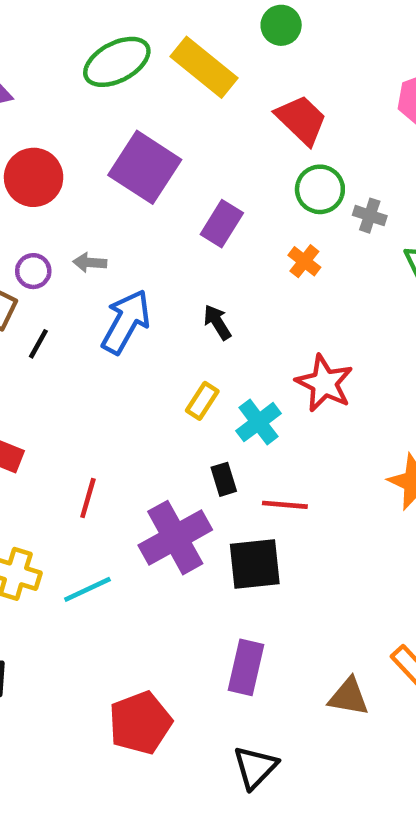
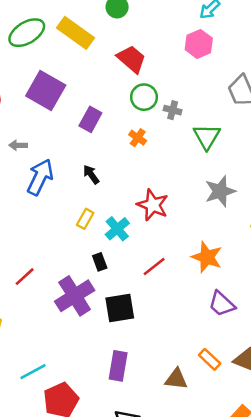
red line: (88, 498) -> (25, 277), turned 35
red line: (285, 505) -> (154, 266), moved, turned -40
cyan line: (87, 589) -> (33, 372), moved

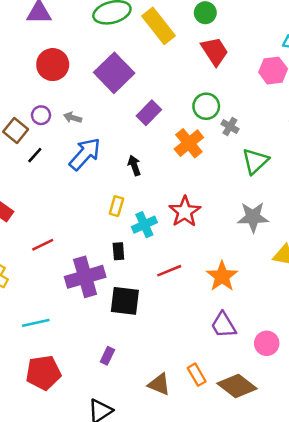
red trapezoid: (131, 59) -> (215, 51), moved
orange cross: (138, 138) -> (189, 143), size x1.6
yellow rectangle: (85, 219) -> (116, 206), turned -30
purple rectangle: (118, 366) -> (107, 356), size x0.6
cyan line: (33, 372) -> (36, 323), moved

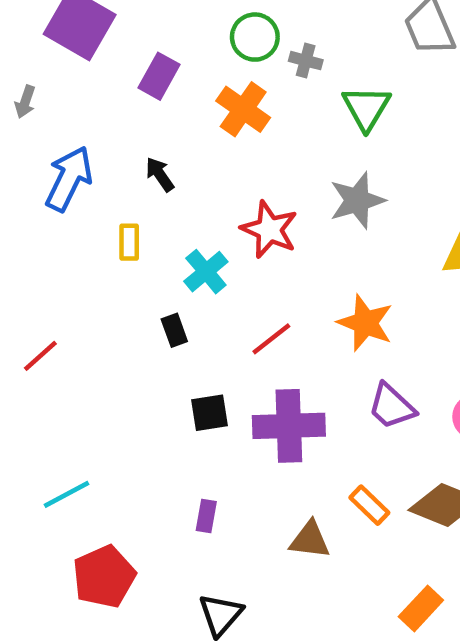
gray arrow: (73, 118) -> (25, 102), moved, turned -72
yellow rectangle: (116, 206) -> (129, 242), moved
gray star: (253, 217) -> (357, 200), moved
purple cross: (85, 277) -> (289, 426), moved, turned 30
black square: (125, 301) -> (210, 413), size x0.7

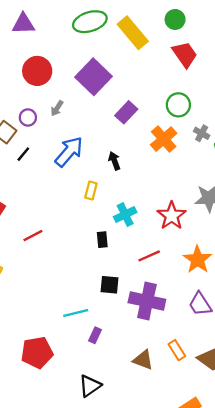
gray cross: (306, 61) -> (202, 133), moved
red star: (269, 229) -> (172, 216), moved
cyan line: (66, 494) -> (76, 313), moved

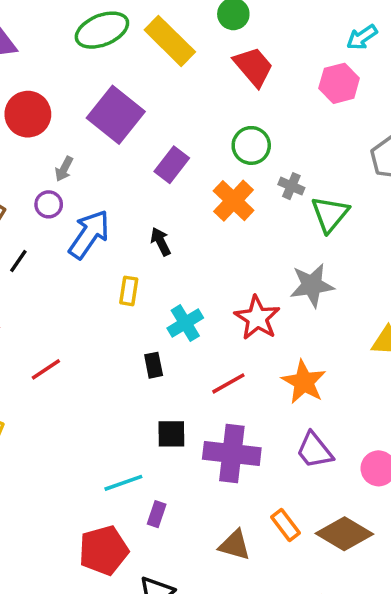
purple circle: (28, 117) -> (49, 204), moved
black line: (23, 154) -> (18, 261), moved
red pentagon: (37, 352) -> (104, 550), moved

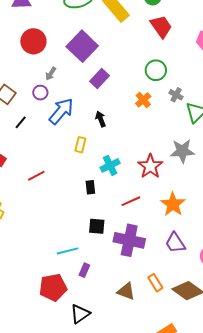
purple rectangle: (172, 165) -> (99, 79), moved
orange cross: (234, 201) -> (143, 100), size x0.7
red line: (46, 369) -> (36, 176), moved

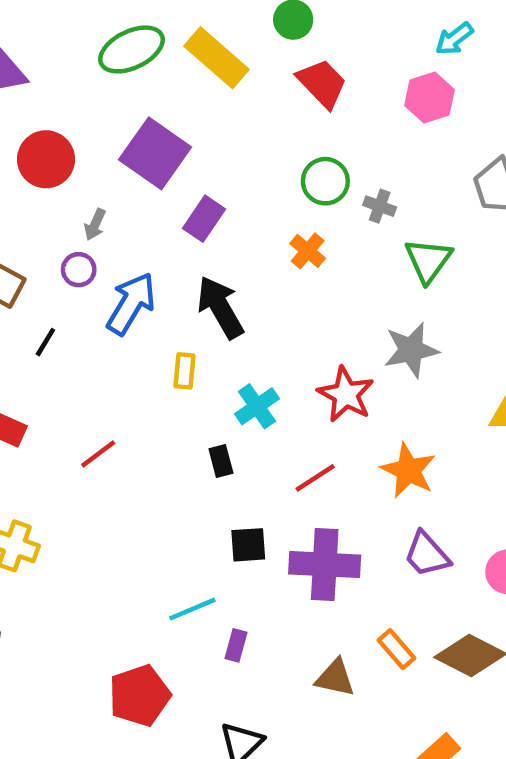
gray cross: (176, 95) -> (380, 206), moved
black arrow: (101, 119) -> (220, 307), size x1.8
red pentagon: (53, 287) -> (140, 695), moved

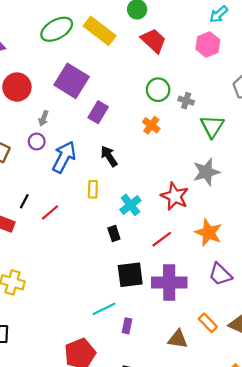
black arrow: (220, 307) -> (109, 156), size x0.7
black line: (45, 342) -> (24, 201), moved
red line: (98, 454) -> (50, 212), moved
black square: (248, 545) -> (130, 275), size x1.4

